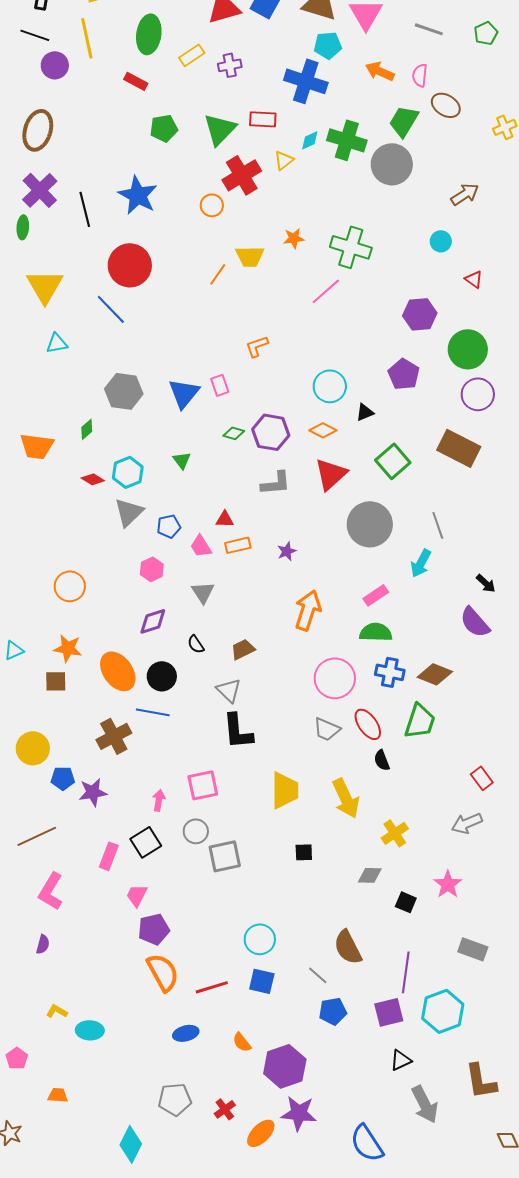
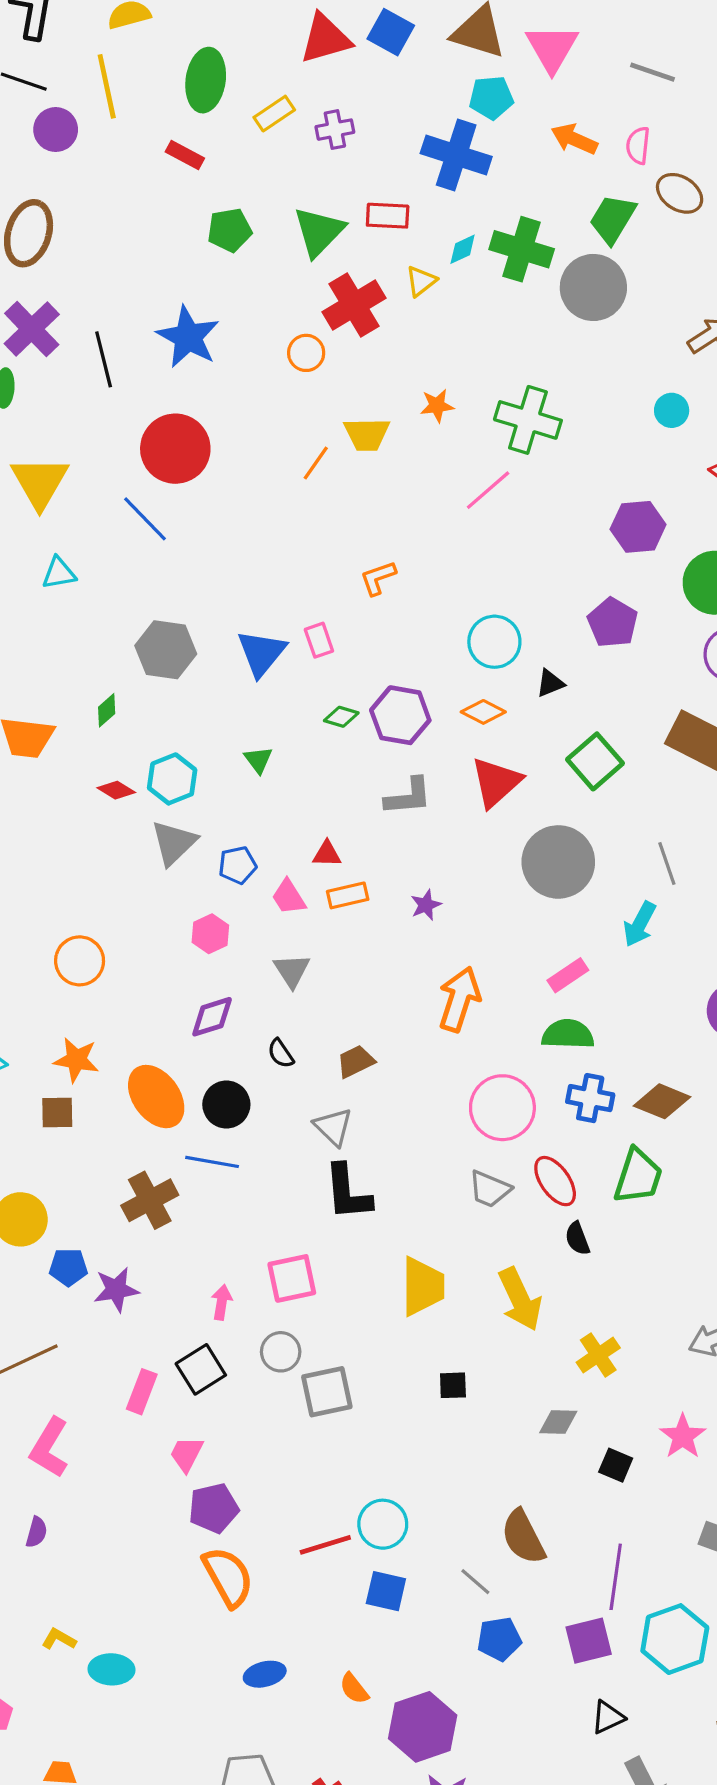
red line: (212, 987) -> (325, 1545), moved

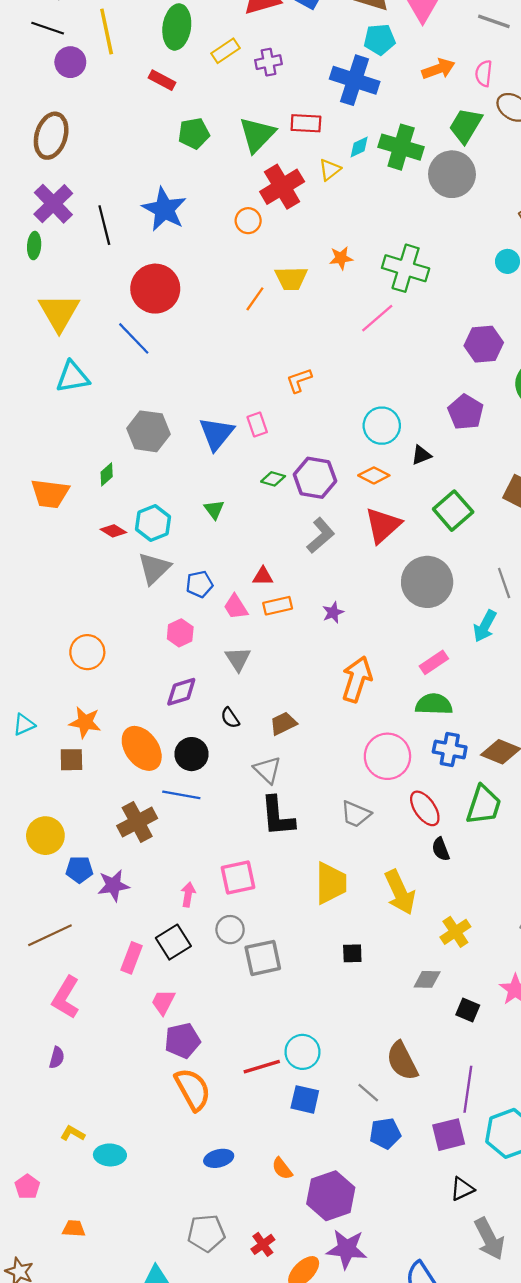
orange arrow: (574, 139) -> (438, 69), turned 136
cyan triangle: (59, 573) -> (73, 377), size x1.4
gray L-shape: (408, 797) -> (321, 535), turned -36
gray trapezoid: (490, 1189) -> (356, 814), moved

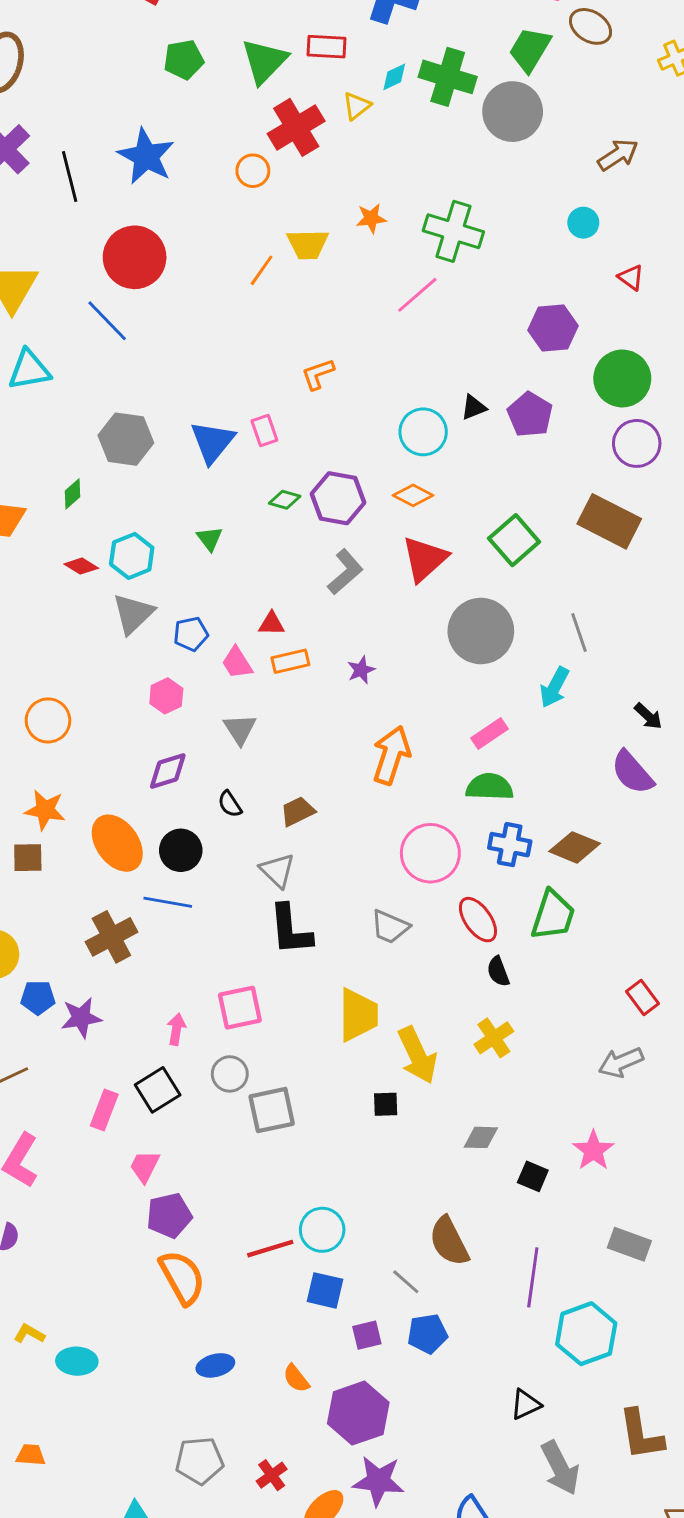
black triangle: (421, 455) -> (474, 407), moved
yellow arrow: (400, 892) -> (417, 1055), moved
yellow cross: (455, 932) -> (494, 1038), moved
purple square: (449, 1135) -> (367, 1335), moved, size x0.7

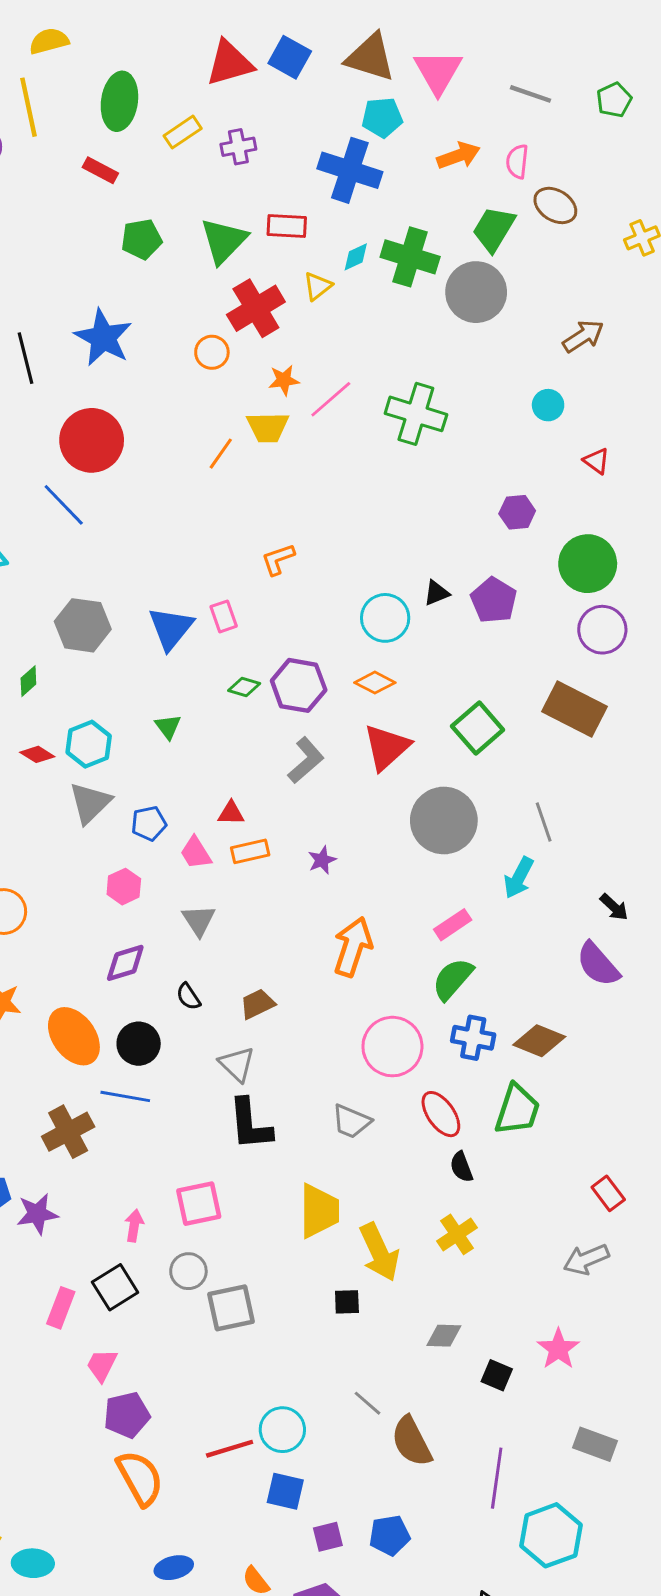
orange star: (371, 218) -> (284, 380), moved
pink line: (417, 295) -> (331, 399), moved
purple hexagon: (553, 328) -> (517, 512), size x0.7
green semicircle: (490, 787) -> (453, 979), turned -51
gray line: (406, 1282) -> (368, 1403), moved

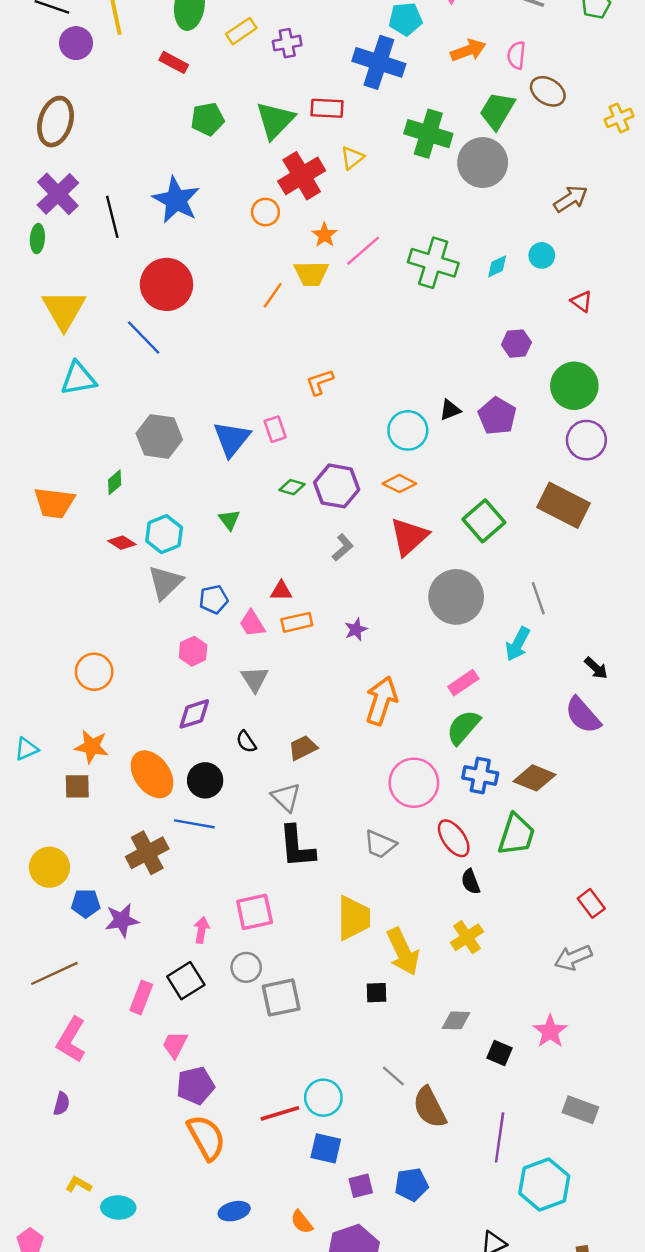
cyan diamond: (356, 257) -> (497, 266), moved
orange star: (284, 380) -> (325, 235), turned -30
gray L-shape: (306, 760) -> (343, 547), size x0.7

